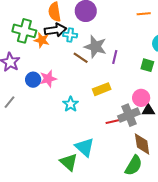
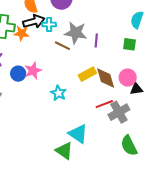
gray cross: (129, 115) -> (119, 112), moved
brown diamond: (142, 144) -> (106, 78), moved
green semicircle: (134, 165) -> (129, 146), turned 130

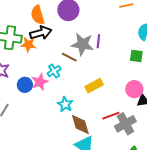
cyan cross: (49, 24) -> (54, 71), moved, turned -32
purple line: (96, 40) -> (98, 41), moved
brown diamond: (106, 78) -> (80, 125), moved

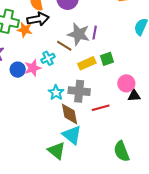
green square: (136, 56) -> (107, 59), moved, turned -32
yellow rectangle: (94, 86) -> (87, 63), moved
gray cross: (125, 124) -> (79, 91), moved, turned 30

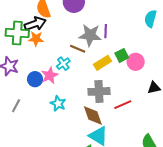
black arrow: (38, 19) -> (35, 24), moved
pink circle: (126, 83) -> (136, 62), moved
cyan star: (56, 93) -> (58, 104), moved

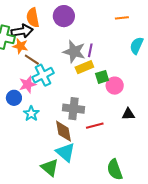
brown line: (78, 49) -> (32, 60), moved
yellow rectangle: (103, 63) -> (84, 67), moved
cyan cross: (63, 64) -> (43, 75), size x1.5
blue circle: (35, 79) -> (14, 98), moved

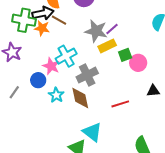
purple line: (90, 50) -> (112, 29), turned 40
brown line: (32, 60) -> (59, 20), moved
pink star: (28, 84) -> (51, 66), turned -30
gray cross: (74, 109) -> (87, 75), moved, turned -30
brown diamond: (63, 131) -> (80, 98), moved

